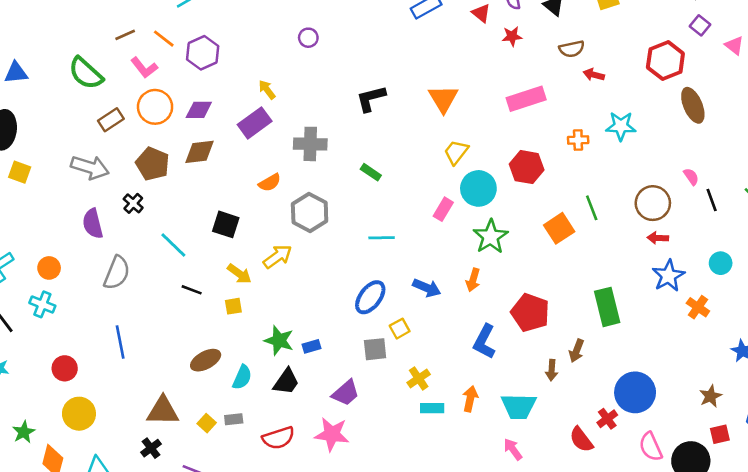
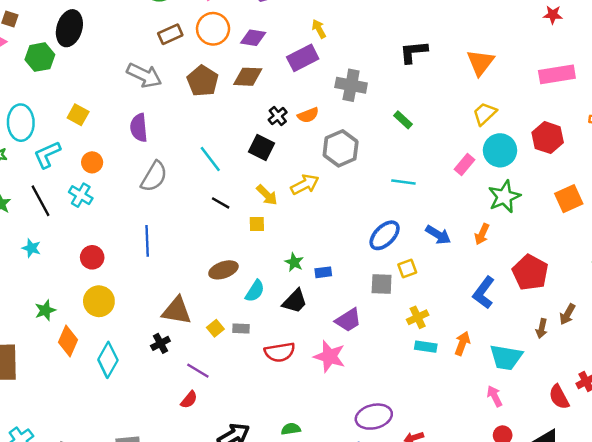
yellow square: (20, 172) -> (78, 115), moved
black cross: (133, 203) -> (278, 116), moved
green star: (279, 340) -> (294, 262), size x0.7

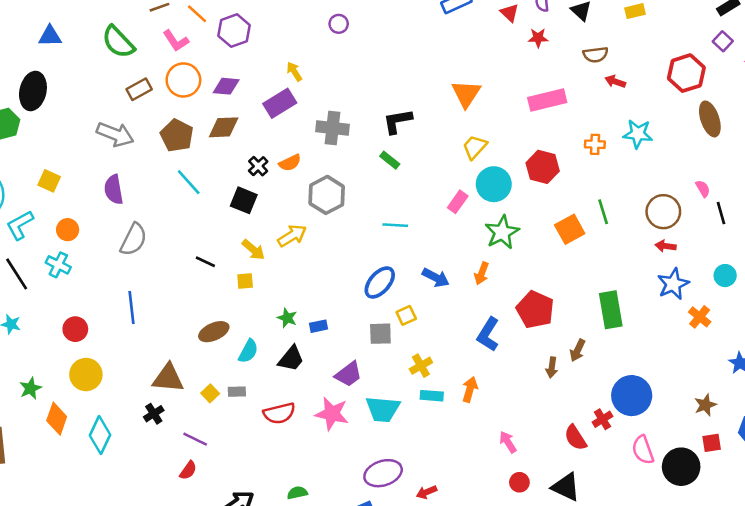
black L-shape: (414, 52) -> (397, 121), moved
cyan line: (210, 159) -> (189, 182), moved
cyan trapezoid: (506, 357) -> (383, 409), moved

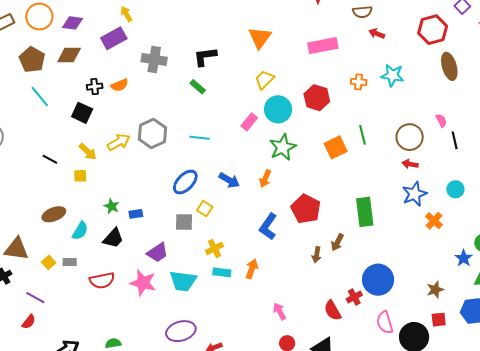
black cross: (258, 166) -> (95, 87), turned 35
gray hexagon: (327, 195) -> (152, 134), moved
yellow square: (406, 315) -> (205, 209), turned -35

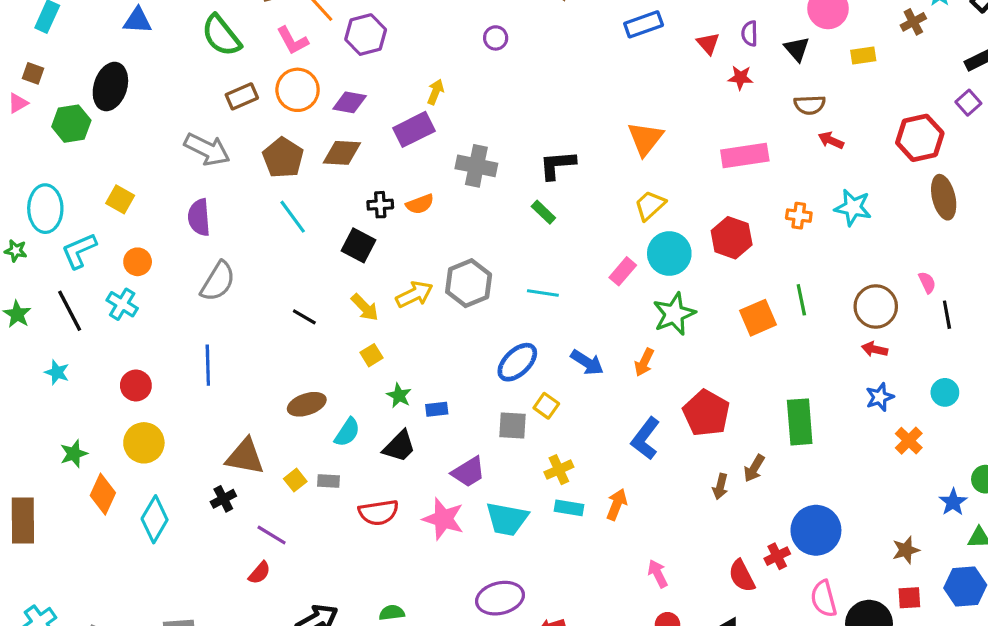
yellow arrow: (126, 14) -> (436, 92), turned 49
yellow square: (80, 176) -> (372, 355), moved, turned -32
blue star: (415, 194) -> (880, 397), size x0.7

